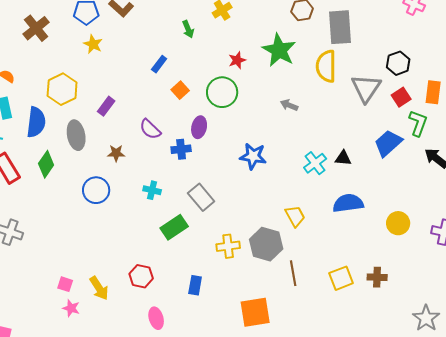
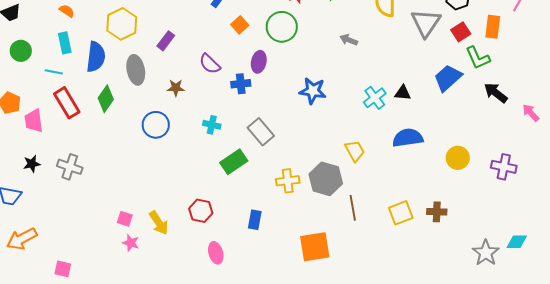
green L-shape: (418, 123) -> (478, 58), turned 136

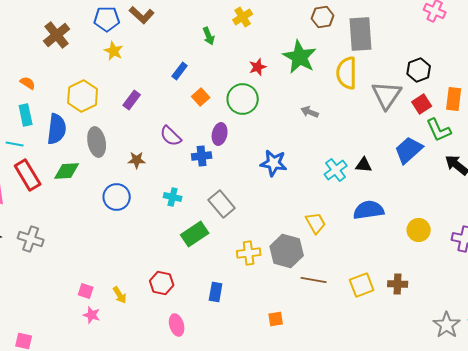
purple rectangle: (166, 41) -> (132, 100), moved
green diamond: (106, 99) -> (67, 171), turned 52
brown line: (353, 208) -> (314, 280), turned -70
yellow arrow: (159, 223) -> (120, 295), size x0.7
orange square: (315, 247) -> (276, 319), size x0.5

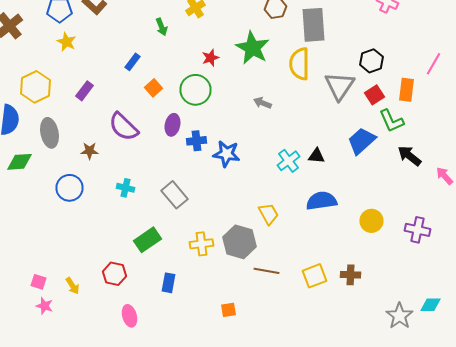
purple semicircle: (171, 136) -> (124, 127), size x1.4
blue cross: (202, 156) -> (196, 141), moved
green rectangle: (195, 234) -> (148, 240), moved

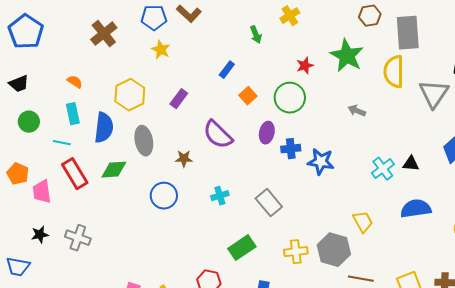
cyan cross: (126, 188) -> (220, 196), turned -30

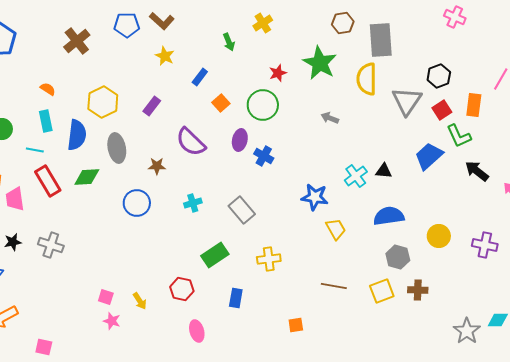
yellow star: (161, 50) -> (165, 56), moved
blue cross: (291, 149) -> (264, 156), turned 36
blue star: (321, 162) -> (315, 197), moved
gray hexagon: (334, 250) -> (398, 257), moved, size x0.7

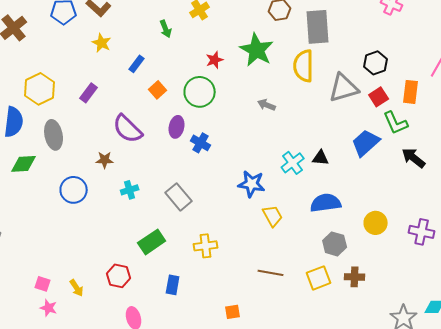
gray triangle: (407, 101) -> (344, 88), turned 40
brown star: (157, 166) -> (105, 160), moved

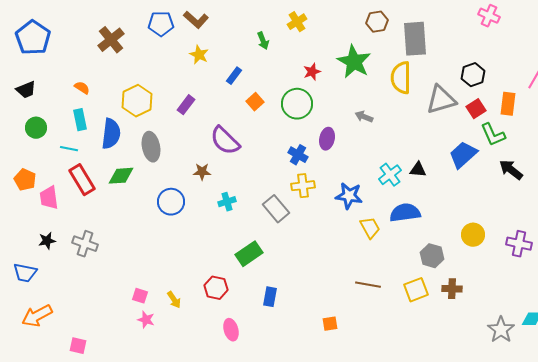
purple ellipse: (177, 127) -> (327, 139), moved
blue semicircle: (326, 203) -> (405, 213), moved
yellow cross: (206, 246) -> (303, 186), moved

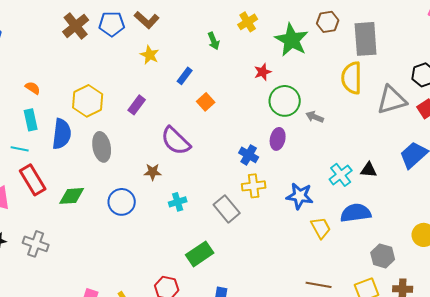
brown cross: (111, 40) -> (76, 26), moved
green star: (354, 62) -> (292, 40), moved
green circle: (297, 104) -> (285, 101), moved
green diamond: (121, 176) -> (72, 196), moved

